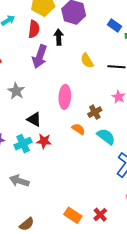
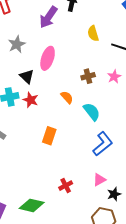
pink ellipse: (65, 97) -> (48, 58), moved
brown cross: (95, 112) -> (88, 76), moved
orange rectangle: (73, 215) -> (49, 136), moved, turned 60

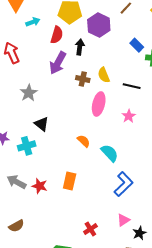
pink ellipse: (48, 58) -> (99, 104), moved
brown cross: (88, 76) -> (83, 79), moved, turned 32
red star: (31, 100) -> (40, 186), moved

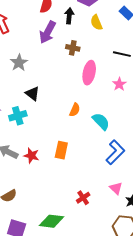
yellow semicircle: (104, 75) -> (96, 22), moved
orange semicircle: (84, 141) -> (75, 110), turned 72
pink triangle: (123, 220) -> (116, 188), turned -40

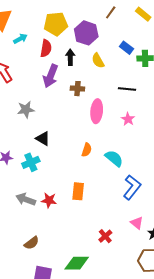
gray star: (19, 63) -> (26, 110), turned 30

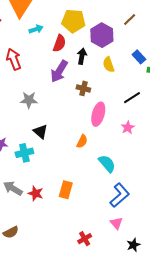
black line: (127, 89) -> (132, 98), turned -48
orange semicircle: (87, 150) -> (82, 141), moved
pink triangle: (137, 223) -> (116, 223), moved

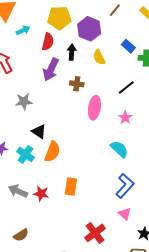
orange semicircle: (82, 141) -> (52, 152), moved, size x1.5
cyan cross: (24, 153) -> (25, 154), turned -36
cyan semicircle: (107, 164) -> (119, 149), moved
red cross: (85, 239) -> (95, 233), size x1.5

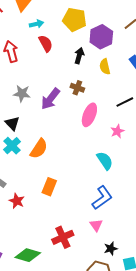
red semicircle: (48, 42) -> (46, 44), moved, turned -54
purple arrow: (51, 70) -> (50, 99), moved
black triangle: (39, 132) -> (12, 123), moved
red star: (41, 194) -> (17, 201), moved

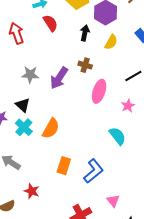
yellow semicircle: (105, 67) -> (111, 42), turned -133
blue L-shape: (102, 198) -> (93, 171), moved
red star: (17, 201) -> (32, 191), moved

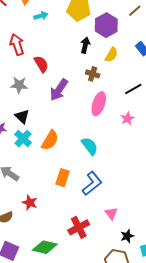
red semicircle: (50, 23) -> (41, 64), moved
brown cross: (85, 65) -> (93, 74), moved
gray star: (30, 75) -> (19, 85), moved
cyan semicircle: (117, 136) -> (90, 146), moved

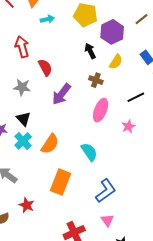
black arrow: (85, 45) -> (90, 51), turned -42
orange rectangle: (62, 178) -> (60, 182), size x1.4
blue L-shape: (92, 183) -> (106, 191), moved

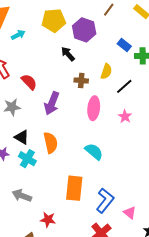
yellow semicircle: (116, 62) -> (106, 71), moved
orange semicircle: (50, 144) -> (51, 143), moved, turned -30
blue L-shape: (106, 191) -> (105, 201), moved

